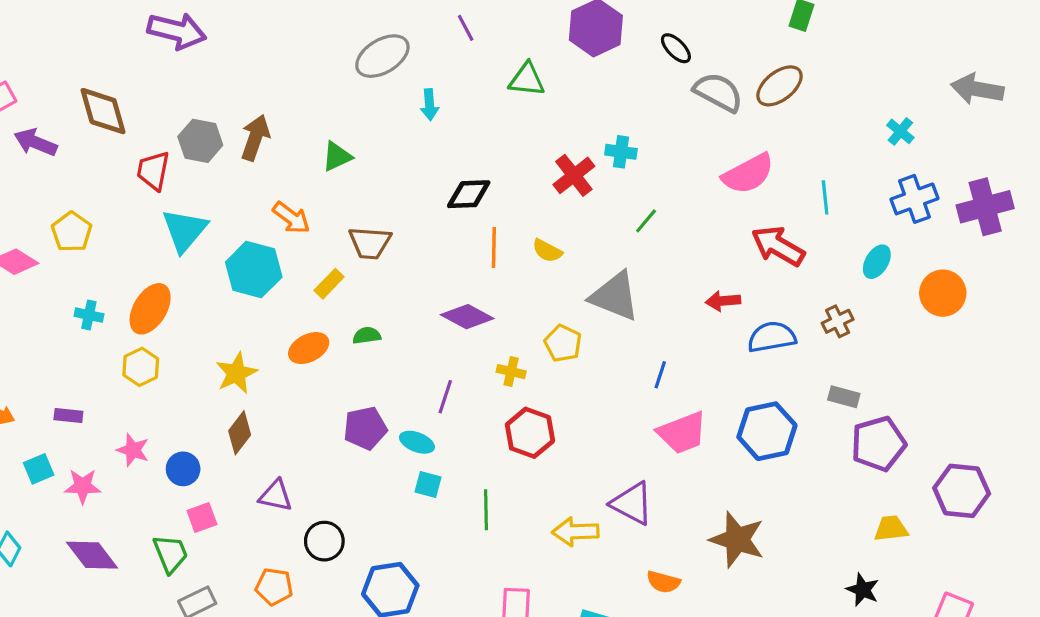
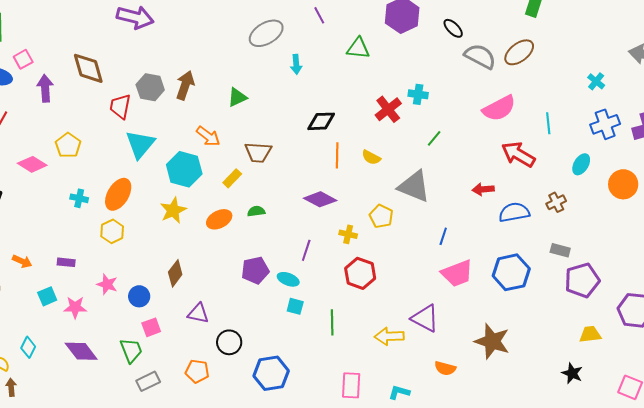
purple arrow: (36, 142) -> (45, 88), turned 64
yellow star: (236, 373) -> (173, 210), moved

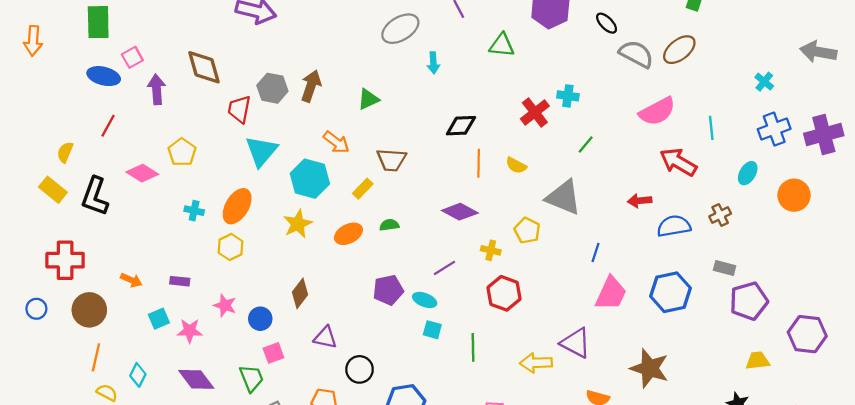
purple line: (306, 250) -> (444, 268), turned 40
pink trapezoid: (457, 273) -> (611, 293), turned -44

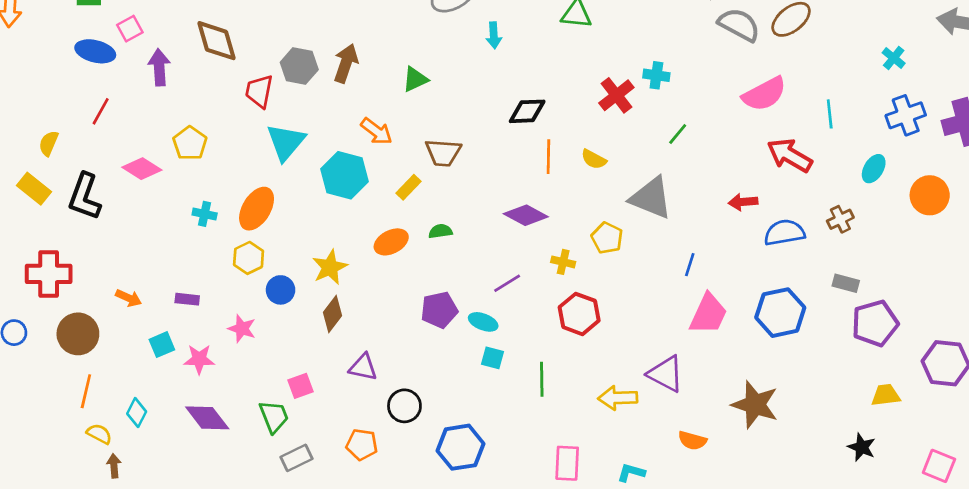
yellow star: (298, 224) -> (330, 267), moved
blue circle: (260, 319) -> (281, 290), moved

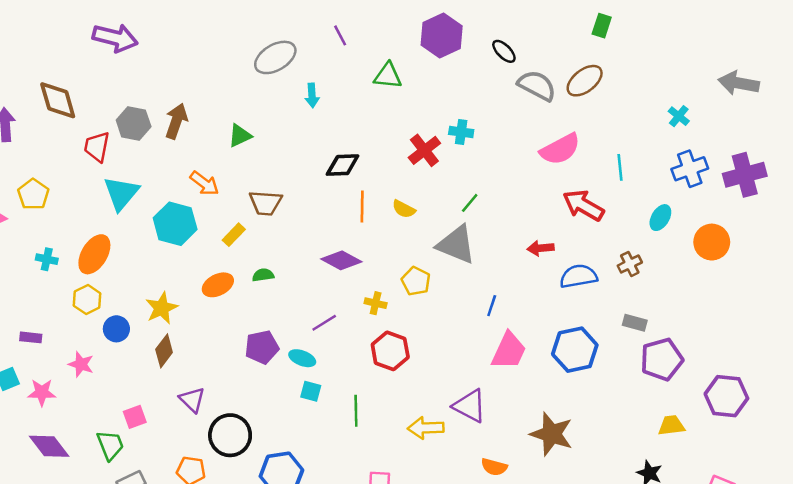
green line: (678, 134) -> (470, 203), moved
purple triangle: (363, 367) -> (192, 400), turned 32
black circle: (404, 406) -> (230, 435), size x1.4

